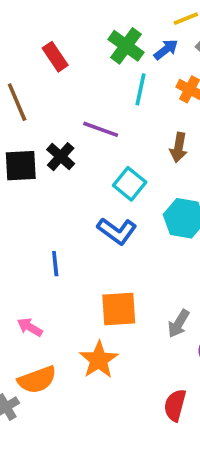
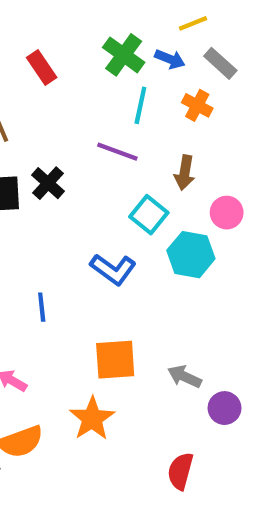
blue arrow: (166, 49) -> (170, 59), turned 60
purple line: (101, 129) -> (117, 152), moved
cyan square: (130, 184) -> (149, 215), moved
gray arrow: (179, 324) -> (185, 376), turned 84

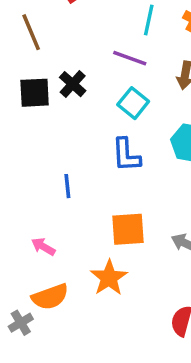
cyan square: (149, 215) -> (133, 103), moved
blue L-shape: (113, 269) -> (126, 155), turned 51

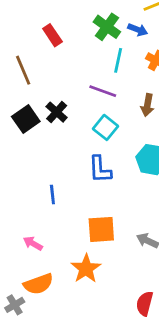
black square: (35, 93) -> (26, 119), turned -32

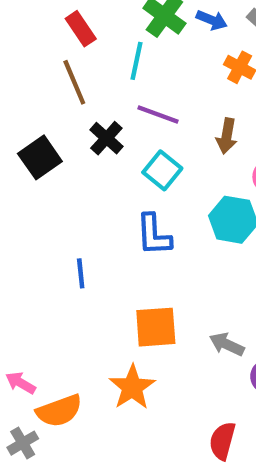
cyan line: (118, 60) -> (137, 61), moved
brown line: (23, 70) -> (74, 82), moved
black cross: (57, 112) -> (106, 138), moved
pink arrow: (33, 243) -> (21, 383), moved

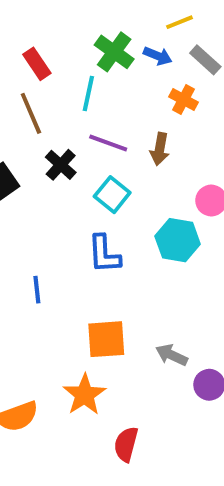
brown arrow: (227, 136) -> (160, 149), moved
red semicircle: (222, 441) -> (126, 444), moved

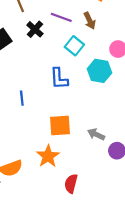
brown arrow: (160, 149) -> (90, 21), turned -35
cyan square: (112, 195) -> (74, 46), moved

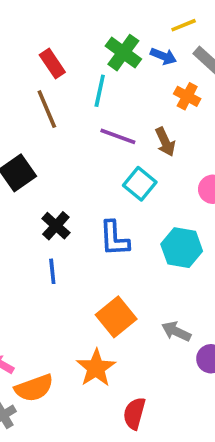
black cross: (35, 29) -> (56, 226), moved
cyan hexagon: (99, 71) -> (182, 248), moved
orange square: (60, 126) -> (116, 317), turned -35

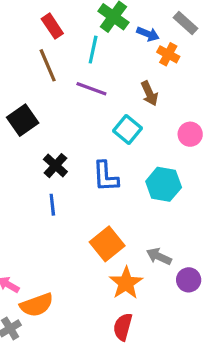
blue arrow: (163, 56) -> (148, 34), moved
purple line: (118, 136) -> (91, 89), moved
orange star: (96, 368) -> (126, 283), moved

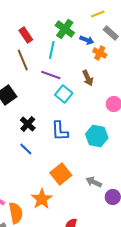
cyan square: (128, 129) -> (64, 94), moved
blue line: (52, 205) -> (26, 149), turned -40
orange star: (126, 283) -> (42, 199), moved
orange semicircle: (37, 305) -> (16, 213), turned -80

